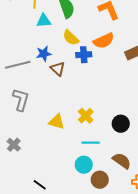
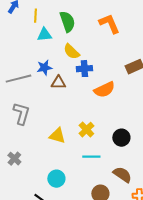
orange semicircle: (104, 41) -> (104, 90), moved
brown triangle: (58, 69) -> (58, 83), turned -42
cyan circle: (84, 165) -> (56, 179), moved

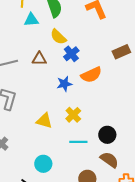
blue star: (44, 68) -> (64, 84), moved
blue cross: (84, 69) -> (71, 54), turned -35
brown triangle: (58, 83) -> (39, 59), moved
black circle: (121, 138) -> (107, 135), moved

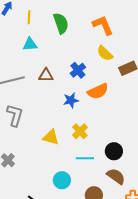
cyan triangle: (31, 20) -> (30, 44), moved
yellow semicircle: (58, 37) -> (105, 53), moved
cyan circle: (43, 164) -> (62, 180), moved

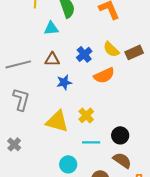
cyan triangle: (30, 44) -> (51, 28), moved
yellow semicircle: (105, 53) -> (111, 49), moved
blue star: (71, 100) -> (64, 82), moved
yellow triangle: (51, 137) -> (57, 121), size x1.4

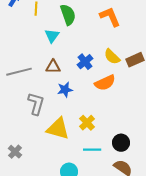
cyan triangle: (51, 28) -> (52, 36), turned -49
gray L-shape: (21, 99) -> (36, 104), moved

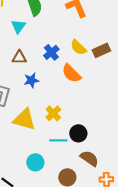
orange semicircle: (105, 83) -> (71, 73), turned 70
black circle: (121, 143) -> (78, 133), moved

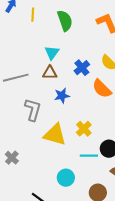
cyan triangle: (18, 26) -> (52, 53), moved

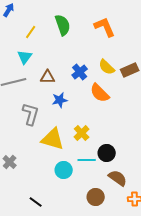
yellow line: (33, 15) -> (31, 32), moved, turned 32
cyan triangle: (52, 53) -> (25, 57), moved
cyan circle: (66, 178) -> (64, 170), moved

